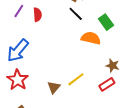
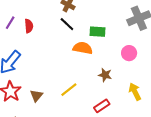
green rectangle: (106, 22) -> (97, 32), turned -49
red rectangle: (107, 84) -> (102, 106), moved
brown triangle: (54, 87) -> (36, 96), moved

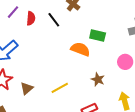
black line: (67, 24) -> (54, 20), moved

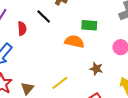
red semicircle: (31, 18) -> (22, 29), moved

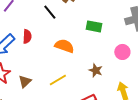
red semicircle: (22, 29) -> (27, 36), moved
orange semicircle: (74, 41) -> (64, 46), moved

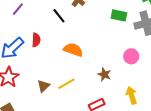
green rectangle: (94, 26) -> (119, 15), moved
brown triangle: (25, 82) -> (43, 86), moved

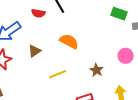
red semicircle: (36, 40) -> (38, 13), moved, turned 88
brown triangle: (43, 86) -> (34, 51), moved

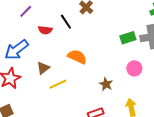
green rectangle: (119, 14) -> (128, 38), moved, turned -35
yellow line: (58, 74) -> (58, 84), moved

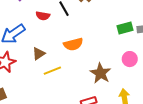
orange semicircle: (77, 57) -> (73, 44), turned 138
brown star: (106, 84) -> (101, 73), size x1.5

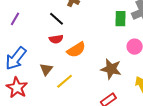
red semicircle: (43, 16) -> (56, 39), moved
green rectangle: (125, 28) -> (120, 19), turned -56

